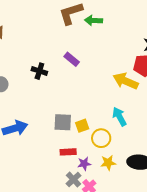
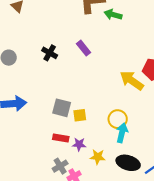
cyan arrow: (119, 117) -> (122, 133), moved, turned 30
yellow circle: (101, 138) -> (118, 119), moved
purple star: (84, 164) -> (79, 144), moved

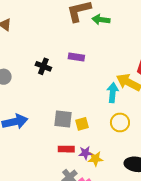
purple rectangle: (84, 48) -> (76, 57), turned -35
cyan arrow: (122, 133) -> (113, 93), moved
yellow star: (98, 157) -> (95, 159), moved

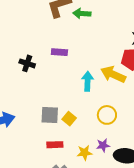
cyan arrow: (113, 93) -> (88, 81), moved
yellow square: (82, 124) -> (69, 119), turned -32
purple star: (85, 153) -> (103, 145), moved

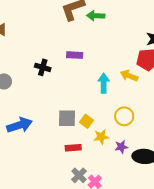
yellow arrow: (113, 74) -> (129, 76), size x0.7
yellow star: (85, 153) -> (101, 137), moved

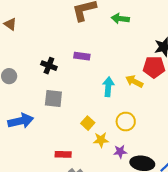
green arrow: (96, 16) -> (120, 19), moved
gray square: (67, 118) -> (53, 99), moved
red rectangle: (73, 148) -> (63, 154), moved

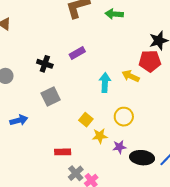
purple rectangle: (82, 56) -> (77, 53), turned -35
gray square: (53, 99) -> (51, 97), turned -30
blue arrow: (21, 121) -> (19, 120), size x0.7

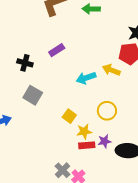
cyan arrow: (105, 83) -> (86, 78), turned -108
gray square: (51, 97) -> (33, 95), turned -30
red rectangle: (63, 152) -> (87, 145), moved

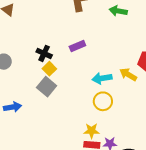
yellow circle: (107, 111) -> (103, 101), moved
yellow square: (69, 116) -> (49, 69), moved

